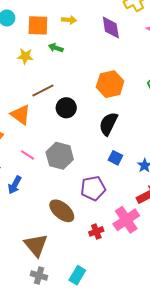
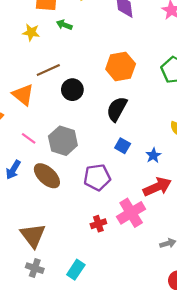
brown ellipse: (62, 211) -> (47, 176), moved

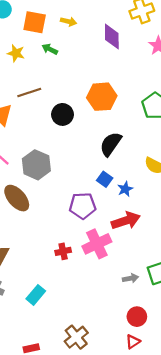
black circle: (72, 90) -> (62, 114), moved
black semicircle: (117, 109) -> (111, 144), moved
blue square: (123, 146) -> (105, 179), moved
purple pentagon: (97, 177) -> (83, 206), moved

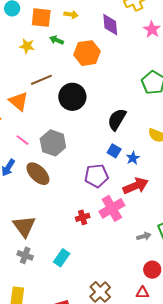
orange hexagon: (102, 97) -> (87, 53), moved
black circle: (62, 114) -> (72, 97), size x1.4
red triangle: (133, 342) -> (143, 293), moved, turned 40

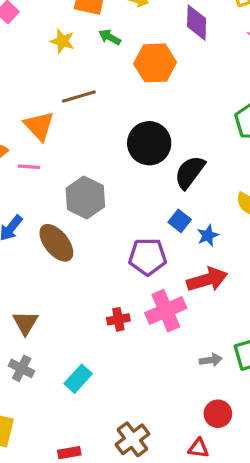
black circle: (72, 97) -> (149, 143), moved
pink line: (22, 140) -> (29, 167), moved, turned -40
brown triangle: (24, 226) -> (25, 323), size x0.7

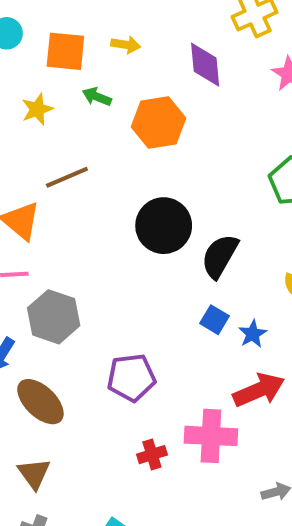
yellow star: (62, 41) -> (37, 109), turned -30
gray hexagon: (85, 198) -> (54, 317), moved
brown ellipse: (56, 243) -> (40, 402), moved
purple pentagon: (148, 257) -> (131, 378), moved
pink cross: (166, 311) -> (211, 436), turned 33

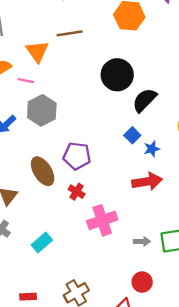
brown ellipse: (40, 402) -> (43, 171), moved
pink cross: (211, 436) -> (102, 220), moved, turned -36
red cross: (152, 455) -> (77, 192), moved, turned 35

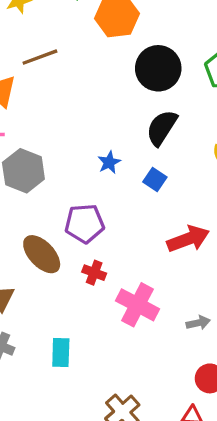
black circle: (117, 75) -> (158, 68), moved
blue star: (152, 149) -> (109, 162), moved
pink cross: (102, 220) -> (137, 305), turned -32
cyan rectangle: (42, 243) -> (61, 352), turned -36

